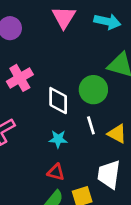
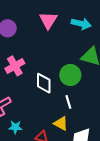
yellow triangle: (117, 134) -> (61, 123), moved
cyan star: (58, 139) -> (15, 127), moved

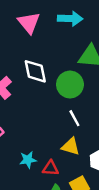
white diamond: (44, 83) -> (35, 71), moved
cyan star: (15, 127) -> (28, 160), moved

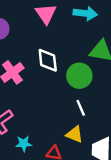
cyan star: (28, 160) -> (24, 144), moved

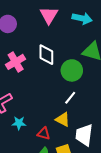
white line: (81, 108) -> (70, 98), turned 56

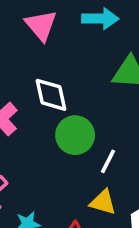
green circle: (72, 70) -> (75, 135), moved

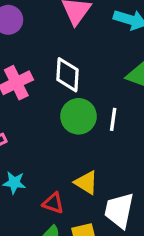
white line: (108, 161) -> (113, 119), moved, turned -35

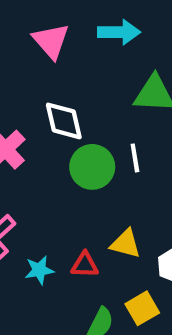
red triangle: (53, 203) -> (85, 265), moved

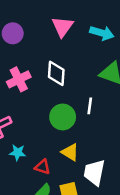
green circle: (92, 167) -> (63, 117), moved
red triangle: (85, 265) -> (43, 167), moved

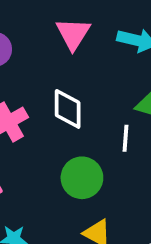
white line: (90, 106) -> (126, 138), moved

